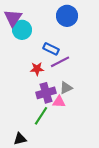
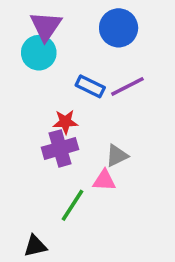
purple triangle: (13, 18) -> (46, 26), moved
purple line: (60, 62) -> (127, 86), moved
purple cross: (46, 93) -> (60, 148), moved

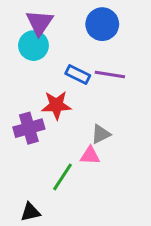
purple line: (127, 86) -> (110, 75), turned 36
red star: (65, 122) -> (56, 105), size x1.4
purple cross: (60, 148) -> (29, 128), moved

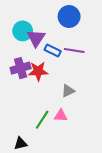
purple triangle: (40, 23) -> (36, 38), moved
purple cross: (29, 128) -> (21, 68), moved
pink triangle: (90, 156) -> (61, 116), moved

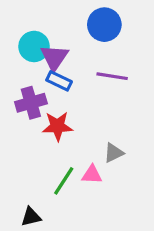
blue rectangle: (53, 51) -> (59, 81), moved
red star: (38, 71) -> (57, 126), moved
gray triangle: (68, 91) -> (114, 153), moved

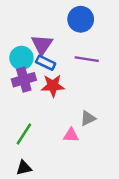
cyan circle: (34, 46) -> (21, 58), moved
red star: (57, 126) -> (53, 86), moved
green line: (64, 181) -> (24, 134), moved

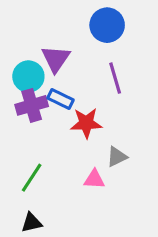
purple line: (87, 59) -> (115, 78), turned 65
blue rectangle: (46, 63) -> (61, 99), moved
red star: (53, 86) -> (86, 123), moved

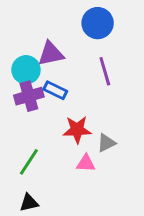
purple triangle: (56, 59) -> (51, 54), turned 44
red star: (86, 123) -> (77, 130), moved

